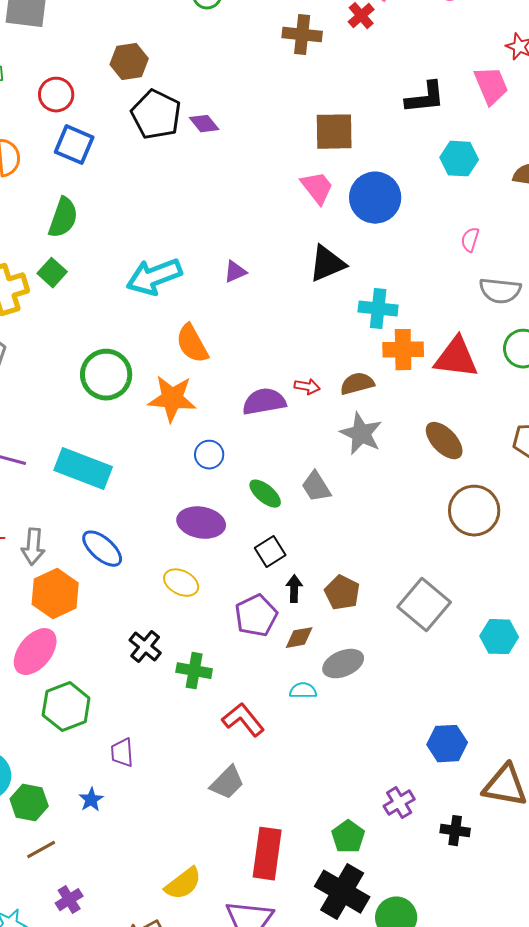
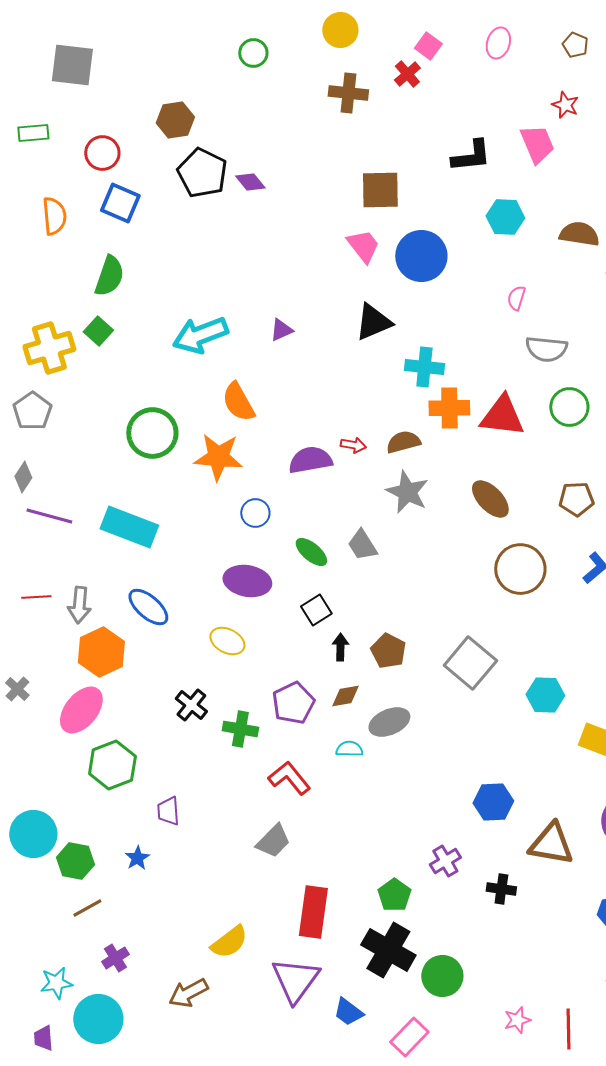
purple pentagon: (256, 616) -> (293, 703), moved

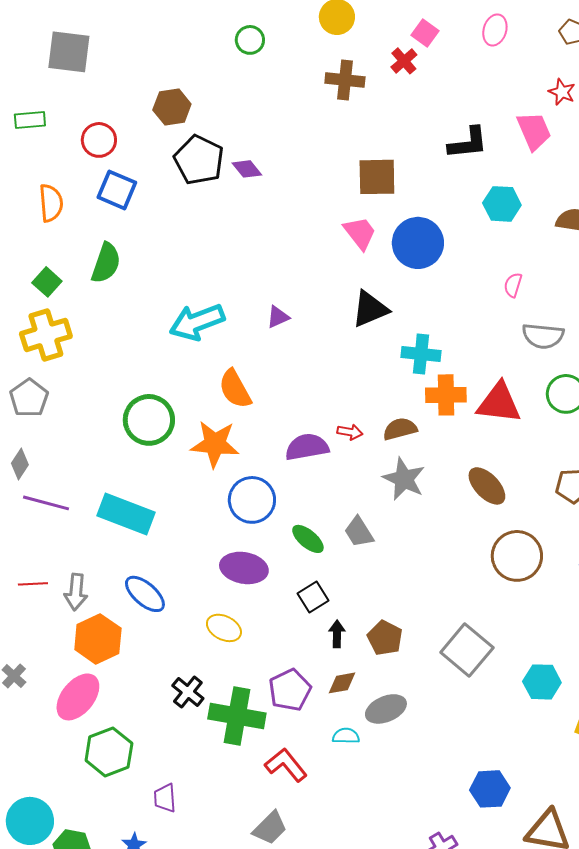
green square: (98, 331) -> (47, 282), moved
blue circle: (255, 513) -> (252, 500), size x1.6
green cross: (240, 729) -> (237, 716), size x1.6

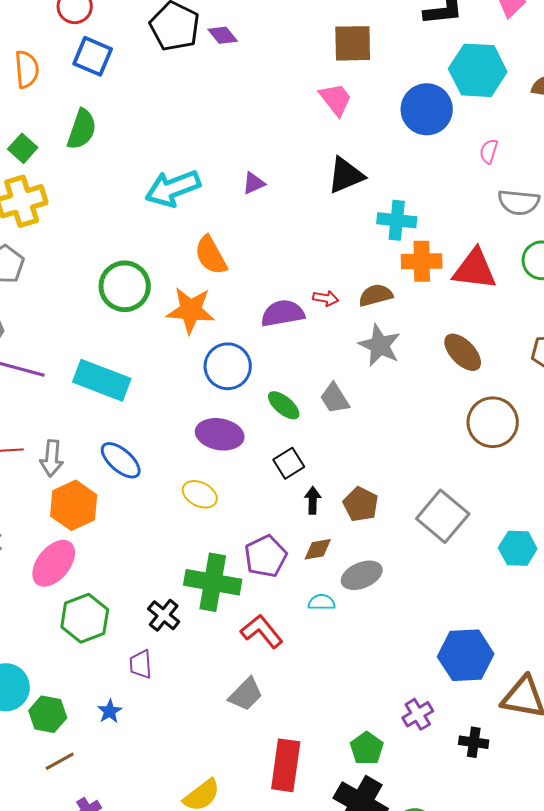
cyan hexagon: (502, 204) -> (478, 70), size x1.5
blue circle: (418, 243) -> (427, 109), moved
black cross: (188, 692) -> (164, 615), moved
blue hexagon: (490, 789) -> (466, 655), size x1.4

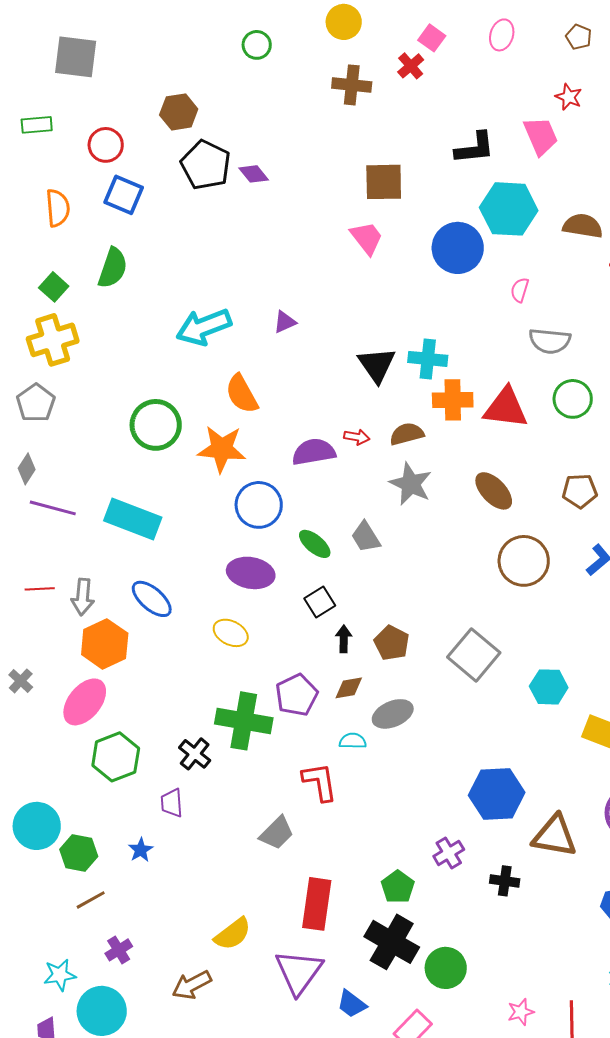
black triangle: (346, 175) -> (377, 365), moved, turned -42
red L-shape: (262, 631) -> (320, 782), moved, turned 30

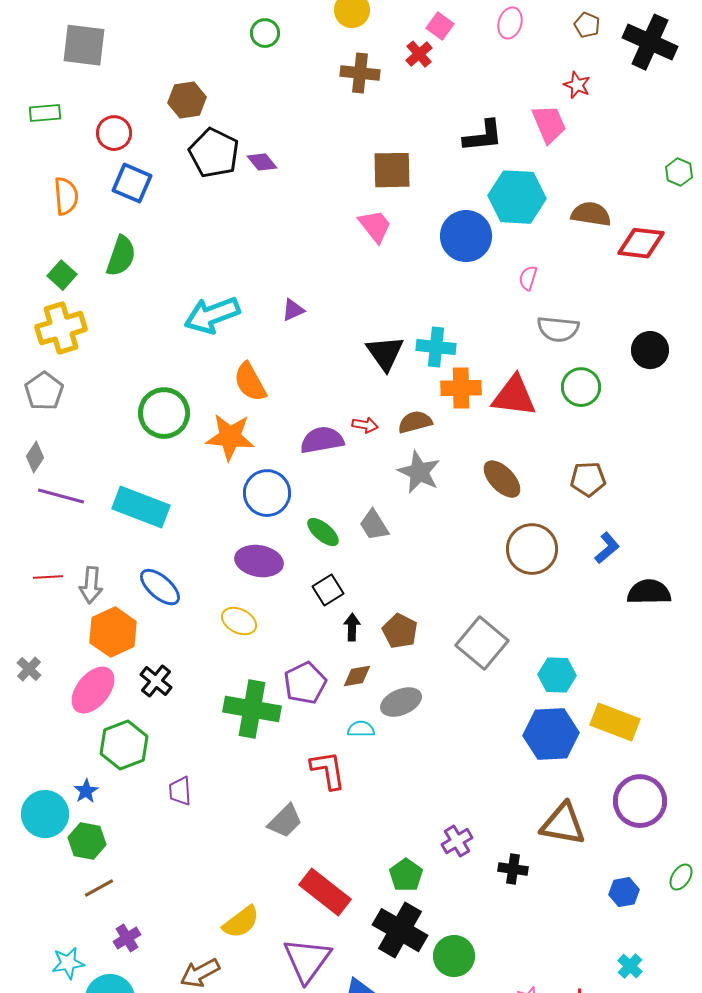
black cross: (195, 754) -> (156, 681), moved
blue hexagon: (497, 794) -> (551, 734), moved
blue star: (141, 850) -> (86, 791), moved
red rectangle: (317, 904) -> (325, 892), turned -60

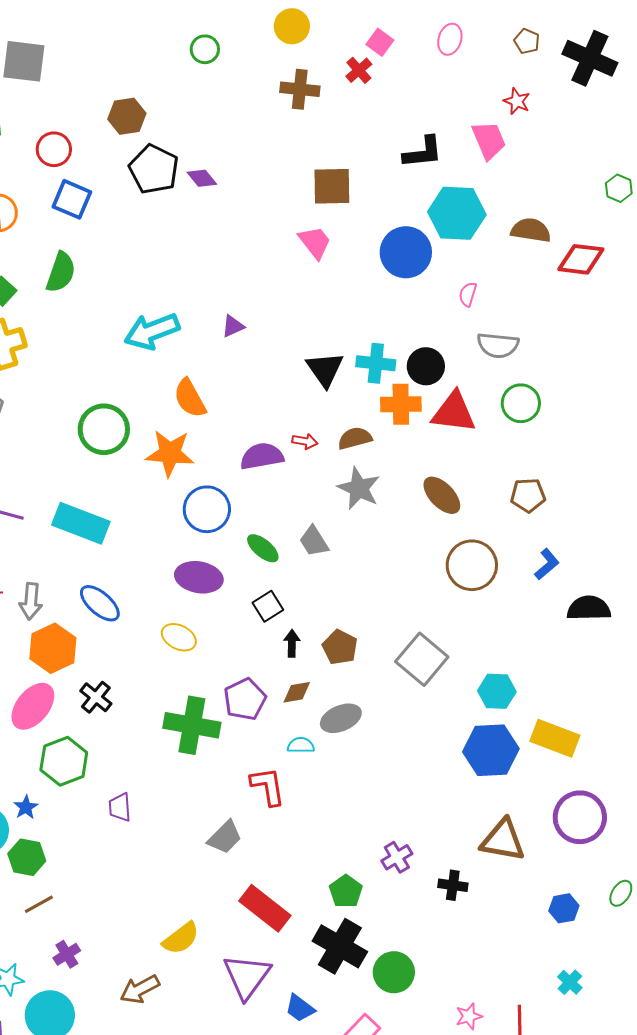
black circle: (650, 350) -> (426, 366), moved

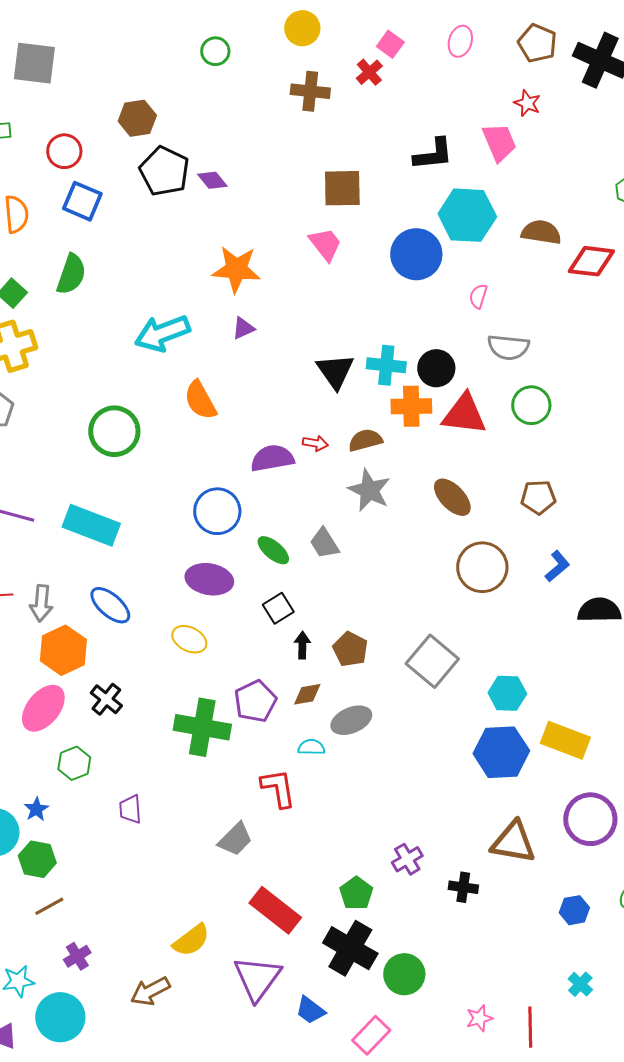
brown pentagon: (527, 41) -> (537, 43), size x1.5
orange star: (170, 453) -> (236, 269), moved
green hexagon: (64, 761) -> (74, 763), size x0.7

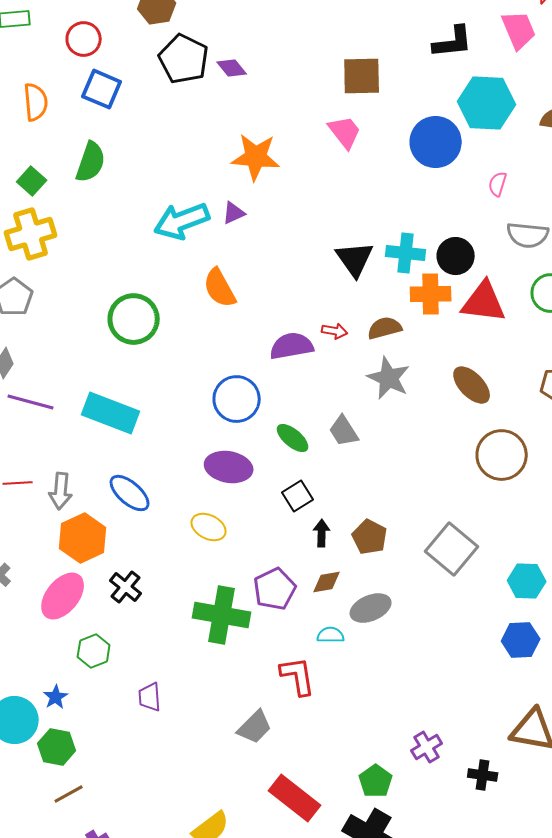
purple triangle: (243, 328) -> (234, 213), moved
blue hexagon: (501, 752) -> (521, 640), size x0.7

